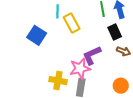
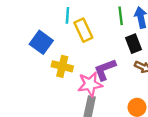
yellow cross: (58, 81) -> (62, 66), moved

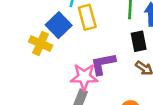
blue square: (41, 42) -> (59, 25), moved
yellow cross: (62, 66) -> (41, 43), moved

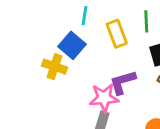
yellow rectangle: (87, 17) -> (117, 34), moved

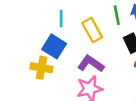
purple L-shape: (123, 82) -> (91, 64), moved, turned 60

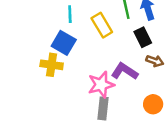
purple L-shape: (91, 64) -> (125, 71), moved

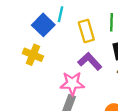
blue square: (64, 43) -> (43, 25), moved
purple L-shape: (125, 71) -> (90, 61), moved

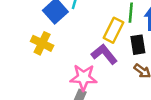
yellow rectangle: (86, 31) -> (114, 30), moved, turned 40

